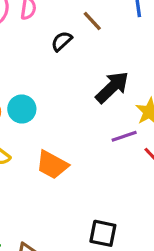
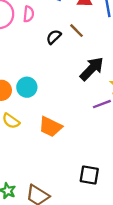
brown line: (92, 21) -> (76, 31), moved

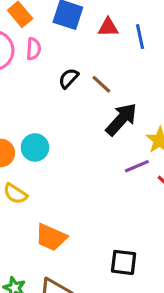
brown line: (76, 31) -> (101, 84), moved
orange trapezoid: (50, 127) -> (51, 237), moved

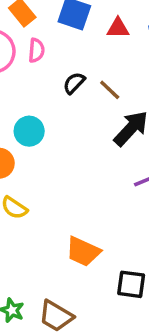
cyan circle: (35, 147) -> (29, 131), moved
orange trapezoid: (51, 237) -> (83, 251), moved

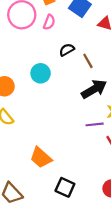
cyan circle: (29, 131) -> (41, 73), moved

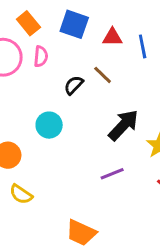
brown line: (88, 61) -> (103, 75), moved
purple line: (95, 124) -> (112, 174), moved

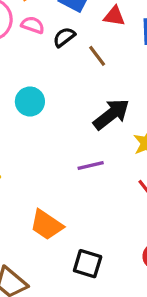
pink semicircle: (41, 56) -> (33, 25), turned -85
black semicircle: (74, 85) -> (64, 37), moved

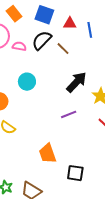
pink semicircle: (33, 25) -> (19, 46), moved
black semicircle: (64, 37) -> (42, 40), size x1.5
orange trapezoid: (47, 225) -> (48, 153), turned 45

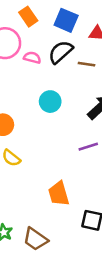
brown line: (63, 49) -> (86, 64), turned -40
cyan circle: (27, 82) -> (50, 102), moved

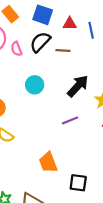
pink semicircle: (32, 58) -> (16, 49), turned -120

